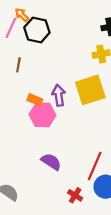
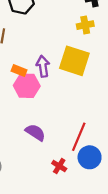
yellow square: (90, 90) -> (74, 61), turned 36

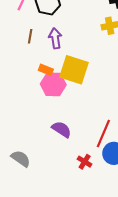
yellow square: (74, 61) -> (74, 70), moved
purple arrow: (43, 66) -> (55, 38), moved

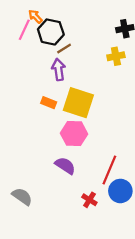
brown line: (30, 36) -> (64, 49), moved, turned 48
pink hexagon: (53, 84) -> (74, 134), moved

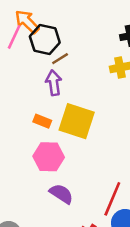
orange arrow: (35, 16) -> (27, 22), size x1.5
pink hexagon: (74, 134) -> (49, 157), moved

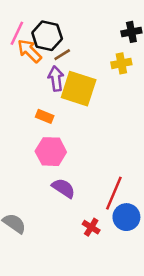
orange arrow: (27, 22) -> (29, 51), moved
yellow square: (77, 121) -> (79, 89), moved

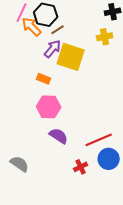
purple arrow: (56, 79) -> (53, 49), turned 48
red line: (114, 193) -> (99, 140), turned 44
red cross: (91, 227) -> (81, 167), turned 32

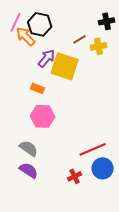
brown line: (58, 30) -> (80, 39), moved
purple semicircle: (59, 136) -> (29, 170), moved
gray semicircle: (19, 164) -> (29, 148), moved

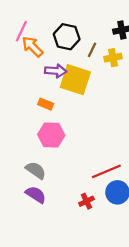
black hexagon: (40, 24) -> (67, 37), moved
brown line: (80, 39) -> (92, 50), turned -32
purple arrow: (47, 58) -> (56, 71), turned 54

